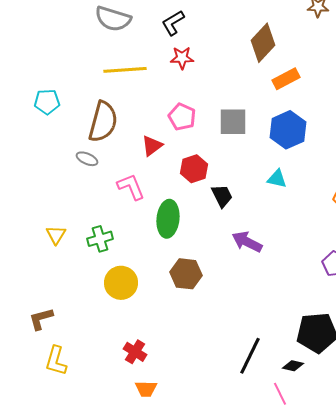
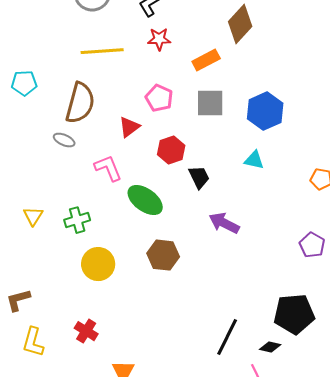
orange rectangle: (286, 79) -> (206, 60), moved
green ellipse: (168, 219) -> (145, 200), turned -60
red cross: (135, 352) -> (86, 331), moved

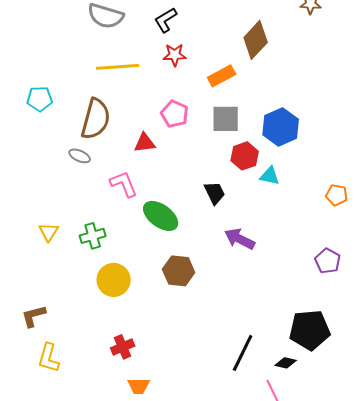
red triangle: (129, 127) -> (145, 143), turned 30
red hexagon: (171, 150) -> (245, 156), moved
red cross: (86, 331) -> (123, 347), moved, turned 35

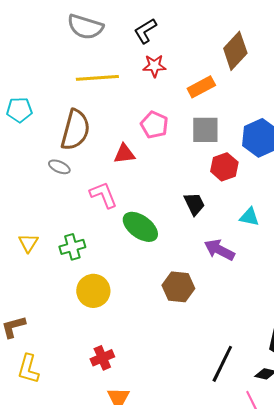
cyan triangle: (270, 176) -> (249, 217), moved
brown hexagon: (179, 271) -> (178, 287), moved

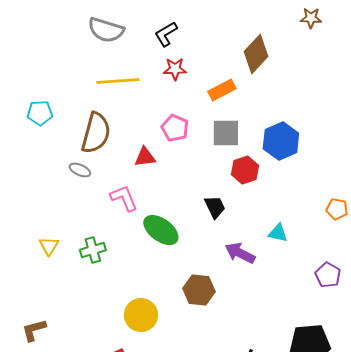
cyan triangle: (249, 217) -> (278, 233), moved
yellow circle: (93, 291) -> (141, 315), moved

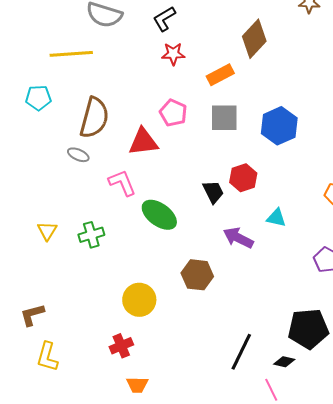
yellow line: (118, 81) -> (71, 54), moved
red triangle: (145, 157) -> (143, 142), size x1.4
red hexagon: (245, 170) -> (243, 178), moved

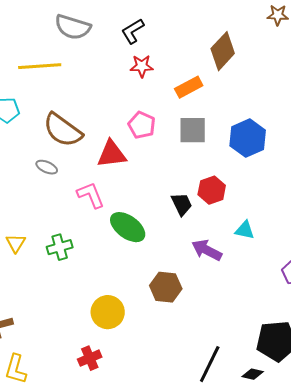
brown semicircle: (94, 118) -> (63, 130), turned 111

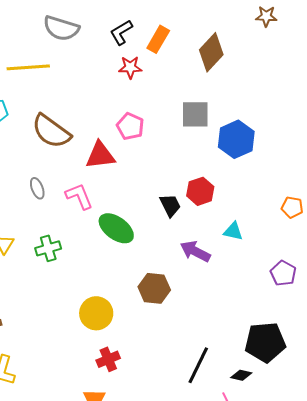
orange rectangle: (189, 87) -> (158, 39), moved, turned -32
gray square: (193, 130) -> (195, 114), moved
gray ellipse: (47, 167) -> (37, 188), moved, turned 45
red cross: (90, 358) -> (108, 359), moved

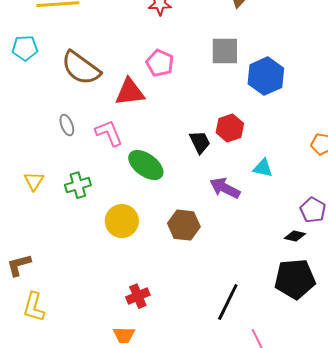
yellow circle: (96, 313) -> (122, 221), moved
black diamond: (241, 375) -> (295, 236), moved

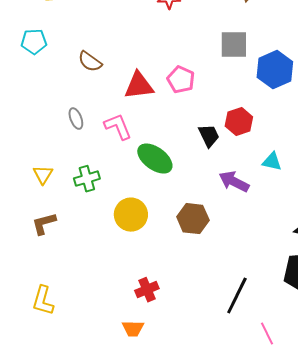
pink pentagon: (160, 63) -> (181, 80), moved
brown semicircle: (81, 68) -> (90, 62), size x0.6
brown L-shape: (19, 265) -> (44, 224), moved

